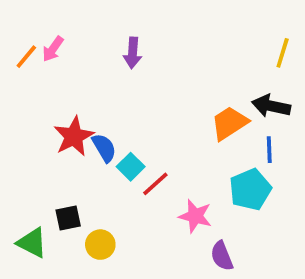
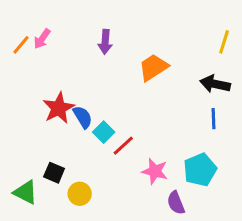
orange trapezoid: (229, 123) -> (153, 67), moved
cyan pentagon: (250, 190) -> (200, 170), moved
black square: (68, 218) -> (54, 173), turned 35

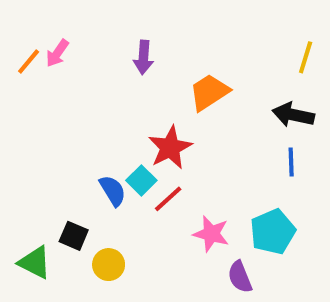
red star: (59, 108) -> (170, 148), moved
blue semicircle: (83, 117) -> (113, 191), moved

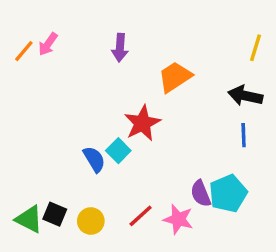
red line: (168, 199) -> (141, 216), moved
pink star: (211, 234) -> (178, 219), moved
black square: (74, 236) -> (55, 214), moved
purple semicircle: (240, 277) -> (201, 194), moved

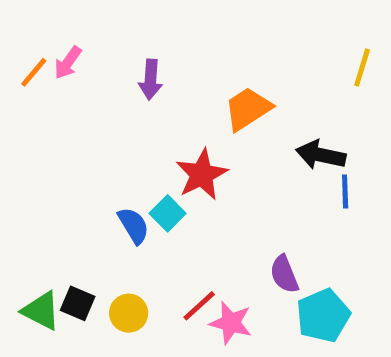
purple arrow: (120, 48) -> (151, 80), moved
black arrow: (245, 96) -> (321, 155), moved
cyan pentagon: (228, 194) -> (323, 316), moved
pink star: (178, 219) -> (231, 323), moved

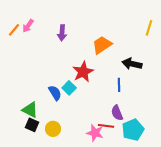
blue line: (345, 192) -> (119, 85), moved
red line: (199, 306) -> (106, 126), moved, turned 49
green triangle: (41, 311) -> (30, 110), moved

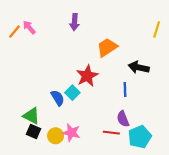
pink arrow: (28, 26) -> (29, 27), turned 104
purple arrow: (62, 33) -> (75, 22), moved
pink star: (95, 133) -> (71, 133), moved

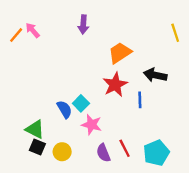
yellow line: (157, 29) -> (175, 33), turned -35
red star: (87, 76) -> (115, 85), moved
purple semicircle: (123, 119) -> (103, 153), moved
pink star: (71, 133) -> (92, 125), moved
red line: (111, 133) -> (125, 148), turned 56

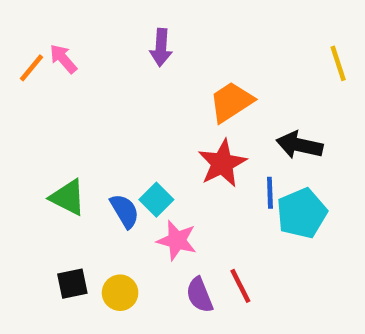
green triangle: (35, 129) -> (68, 197), moved
black square: (37, 147) -> (72, 284), turned -35
cyan pentagon: (156, 153) -> (302, 213), moved

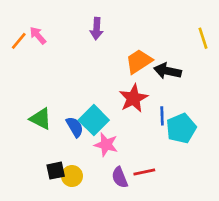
black arrow: (299, 145) -> (167, 71), moved
cyan square: (156, 200) -> (94, 120), size x1.5
black square: (72, 284) -> (56, 171), moved
red line: (240, 286) -> (144, 172), turned -75

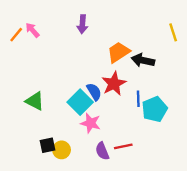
blue semicircle: (75, 127) -> (94, 92), moved

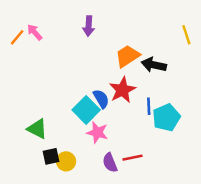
green triangle: (35, 101) -> (37, 129), moved

